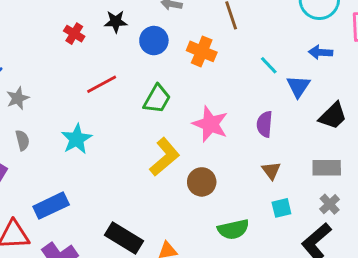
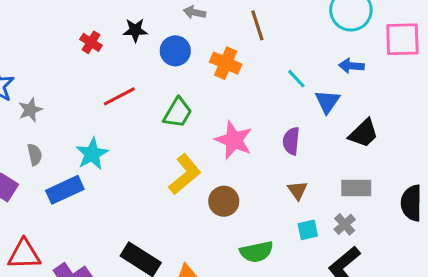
gray cross: (330, 204) -> (345, 224), moved
blue rectangle: (51, 206) -> (65, 190), moved

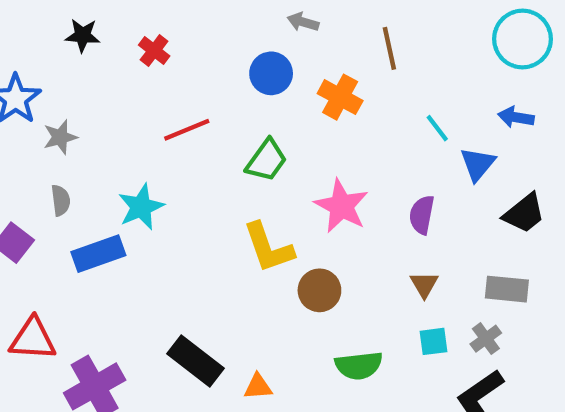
black star: (135, 30) -> (83, 35), moved
yellow L-shape: (185, 174) -> (268, 248), turned 105

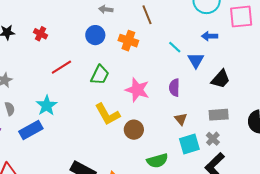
cyan square: (433, 341) -> (189, 144), size x1.5

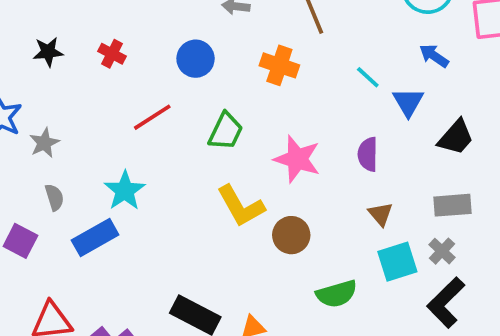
blue circle: (95, 35) -> (196, 59), moved
blue arrow: (210, 36) -> (434, 56), turned 35

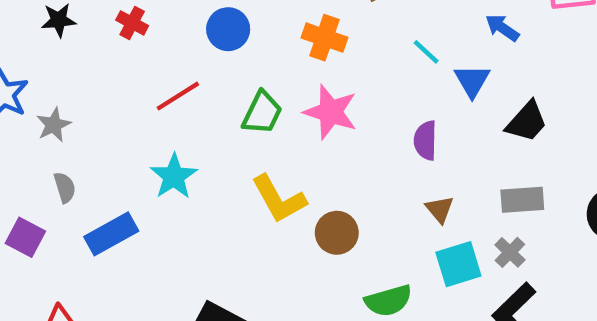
pink star: (297, 159) -> (331, 112), moved
cyan star: (125, 191) -> (174, 176), moved

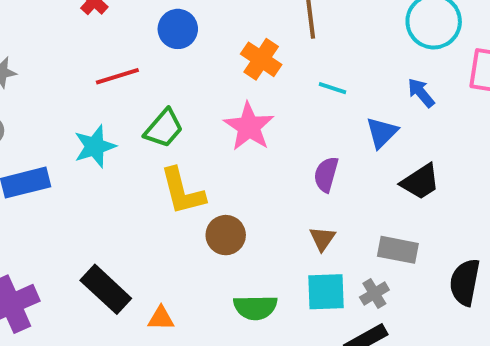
cyan line: (426, 52) -> (333, 88), moved, turned -40
green trapezoid: (262, 113) -> (164, 128), moved

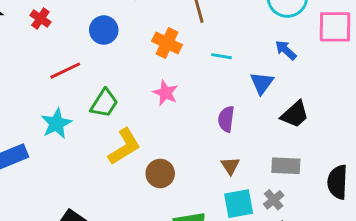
pink star: (249, 127) -> (165, 93), size x0.7
yellow L-shape: (182, 191) -> (124, 147), turned -99

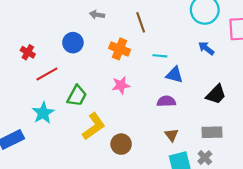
red cross: (40, 19) -> (28, 52), moved
blue triangle: (262, 83) -> (174, 75), moved, turned -48
pink star: (165, 93) -> (121, 85), turned -30
purple semicircle: (226, 119) -> (166, 101), turned 84

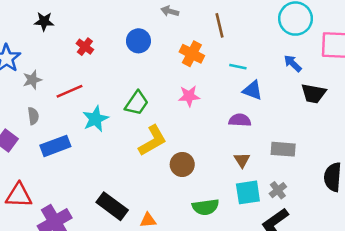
red line: (47, 74) -> (70, 91), moved
black trapezoid: (216, 94) -> (314, 93), moved, turned 50
gray rectangle: (212, 132) -> (283, 149), moved

